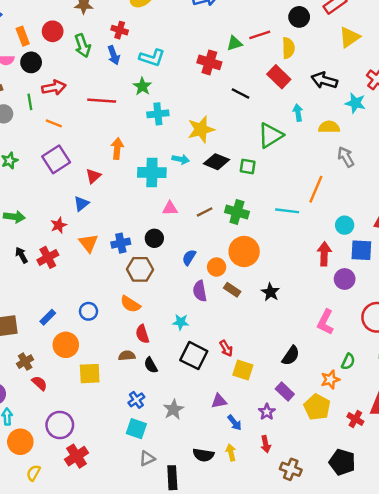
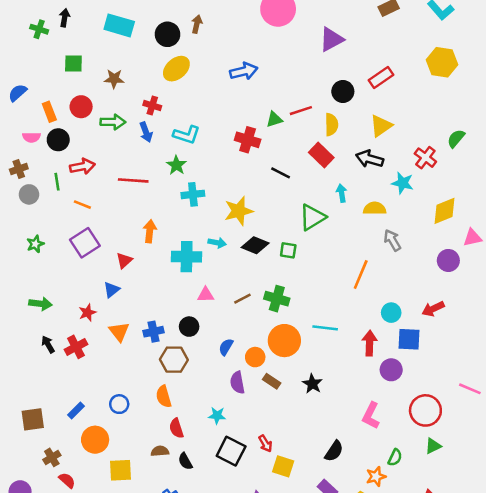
yellow triangle: (349, 37) -> (381, 126), moved
green arrow: (83, 46) -> (113, 122), turned -70
cyan line: (287, 211) -> (325, 328), moved
orange semicircle: (130, 304) -> (164, 396), turned 42

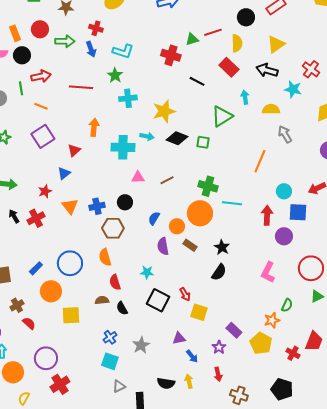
green cross: (277, 299) -> (208, 186), moved
blue circle: (119, 404) -> (70, 263), size x1.6
black semicircle: (334, 451) -> (219, 272), moved

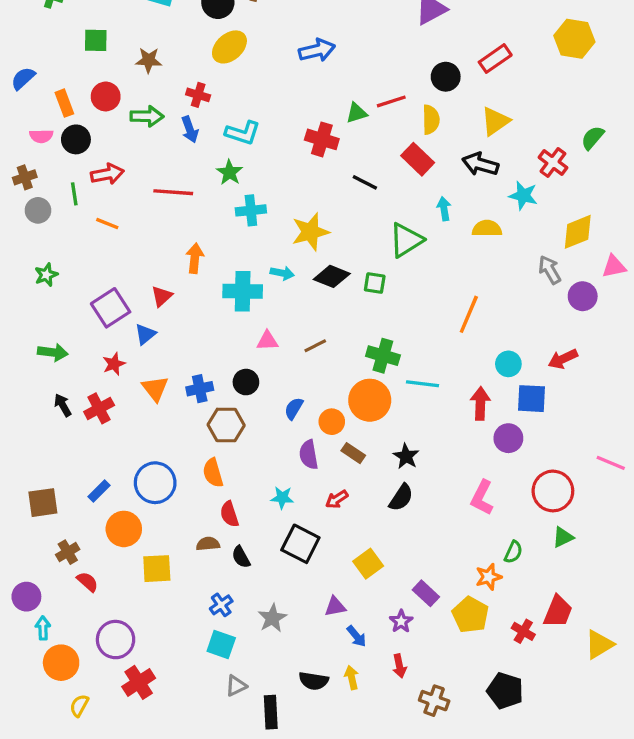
gray arrow: (285, 134) -> (550, 270), moved
purple square: (43, 136) -> (111, 308), moved
red arrow: (185, 294) -> (337, 499), moved, turned 88
yellow square: (199, 312) -> (368, 564), turned 36

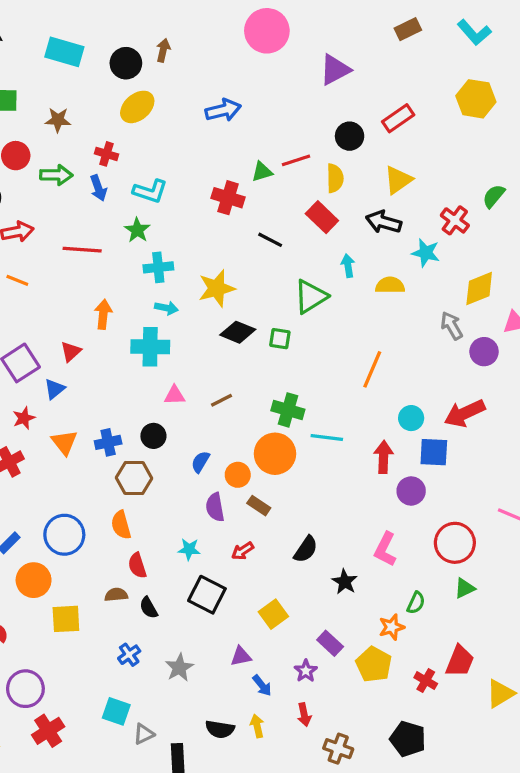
cyan arrow: (282, 273) -> (166, 308), moved
red arrow: (563, 359) -> (465, 413), size x1.4
black star: (406, 456) -> (345, 582), moved
cyan square: (221, 644) -> (116, 711), moved

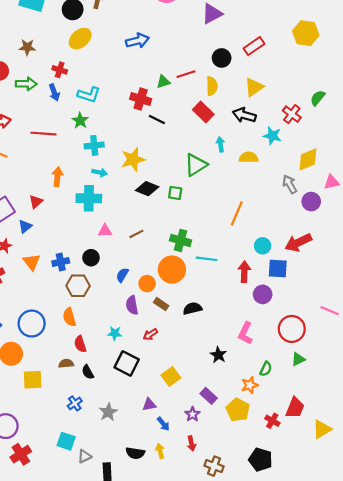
black line: (270, 240) -> (157, 119), moved
black semicircle: (306, 549) -> (192, 308), moved, turned -138

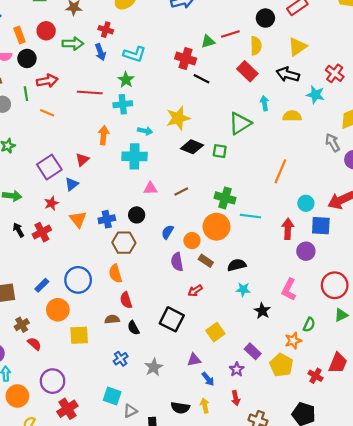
cyan cross: (94, 145) -> (123, 104), moved
cyan star: (115, 333) -> (243, 290), moved

